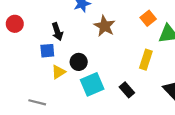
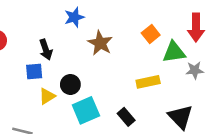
yellow rectangle: (146, 60) -> (148, 82), turned 60

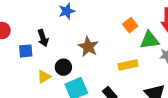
brown star: (100, 43) -> (88, 47), moved
blue square: (34, 72) -> (26, 51), moved

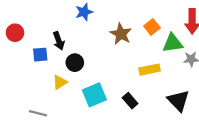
brown star: (88, 47) -> (121, 34), moved
black circle: (63, 67) -> (75, 63), moved

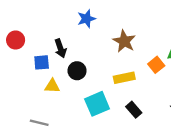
orange square: (152, 27) -> (156, 65), moved
yellow rectangle: (150, 70) -> (124, 78), moved
yellow triangle: (60, 82) -> (52, 86), moved, turned 35

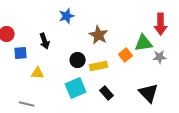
blue square: (42, 62) -> (21, 53), moved
black circle: (77, 71) -> (78, 60), moved

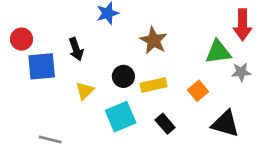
blue square: (21, 53) -> (42, 66), size x1.5
orange square: (126, 55) -> (198, 91), moved
yellow triangle: (38, 73) -> (85, 91), moved, turned -48
black triangle: (149, 93) -> (225, 124), turned -30

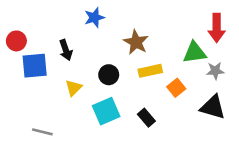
yellow rectangle: (154, 85) -> (150, 71), moved
black triangle: (225, 124) -> (213, 107), moved

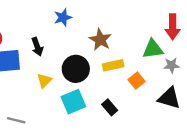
black circle: (109, 75) -> (76, 69), size x1.5

